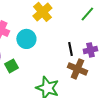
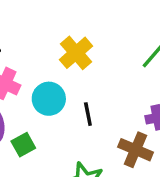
black line: (70, 49) -> (88, 114), moved

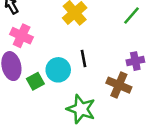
cyan circle: (49, 99) -> (58, 70), moved

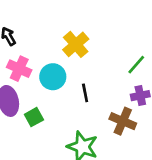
green line: (132, 15) -> (136, 65), moved
cyan circle: (58, 70) -> (53, 77), moved

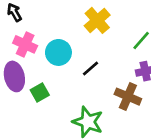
yellow cross: (76, 44) -> (97, 20), moved
black line: (85, 93) -> (90, 68), turned 60

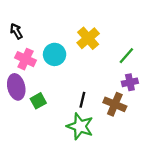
cyan circle: (58, 52) -> (55, 54), moved
black line: (90, 68) -> (82, 100), moved, turned -35

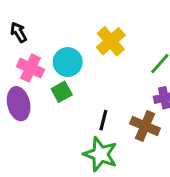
green square: (38, 101) -> (62, 92), moved

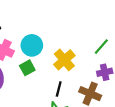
yellow cross: (111, 41) -> (64, 60), moved

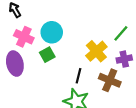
yellow cross: (64, 60) -> (96, 51), moved

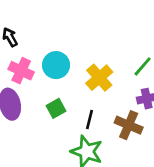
yellow cross: (96, 51) -> (99, 78), moved
green square: (47, 55) -> (56, 108), moved

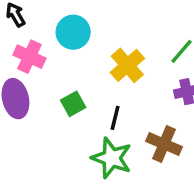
cyan circle: (56, 65) -> (73, 32), moved
brown cross: (129, 125) -> (164, 144), moved

